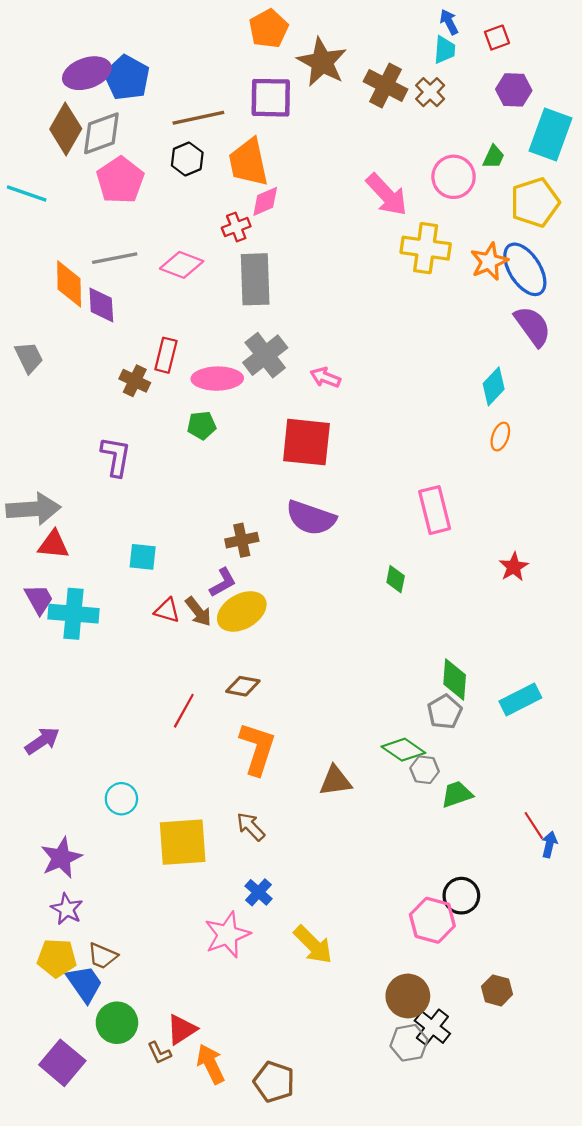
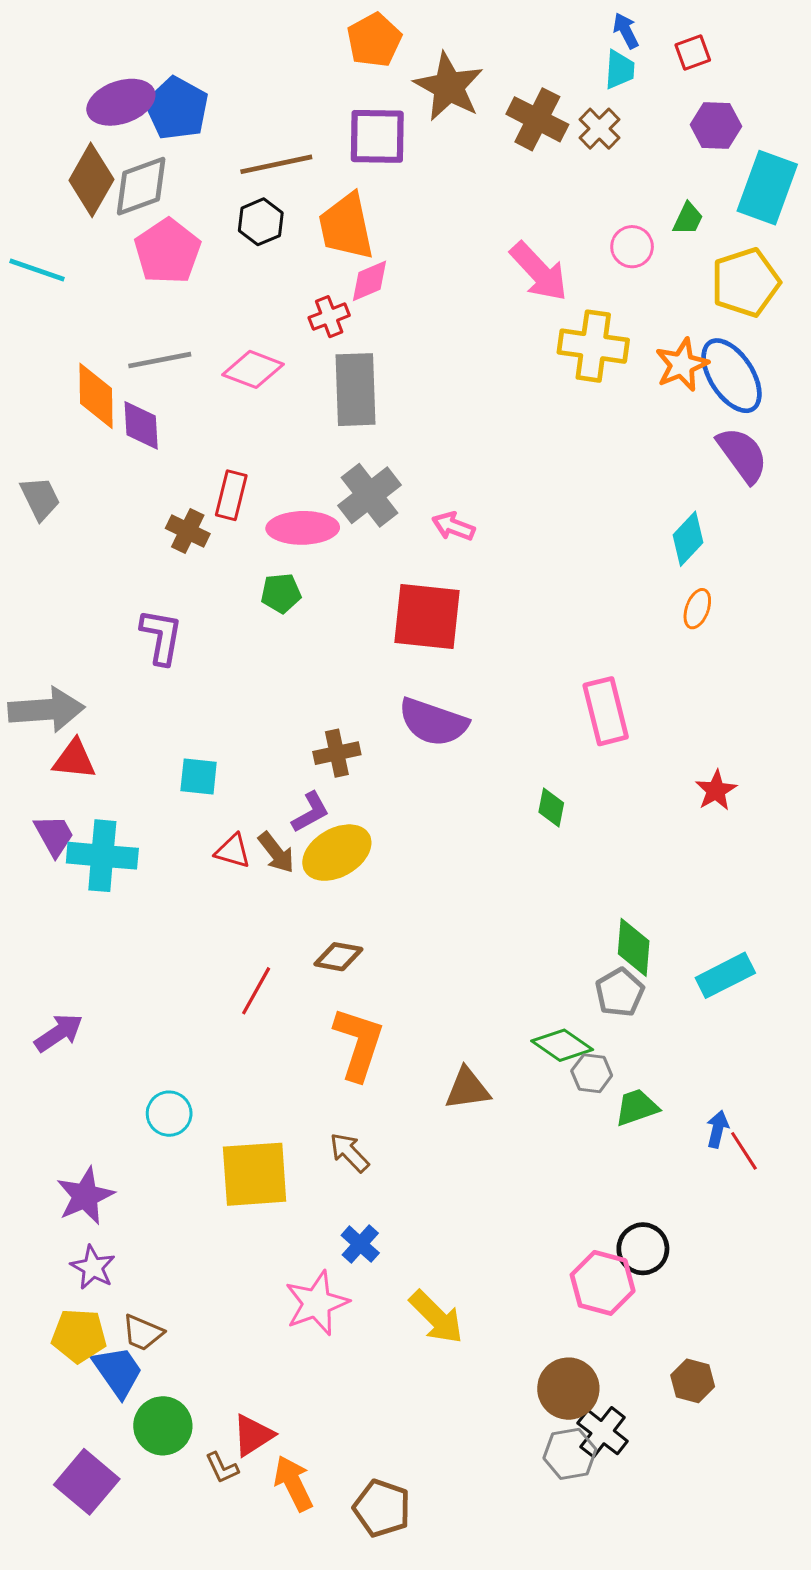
pink circle: (454, 177) -> (632, 247), size x0.7
blue arrow: (549, 844) -> (718, 1129), moved

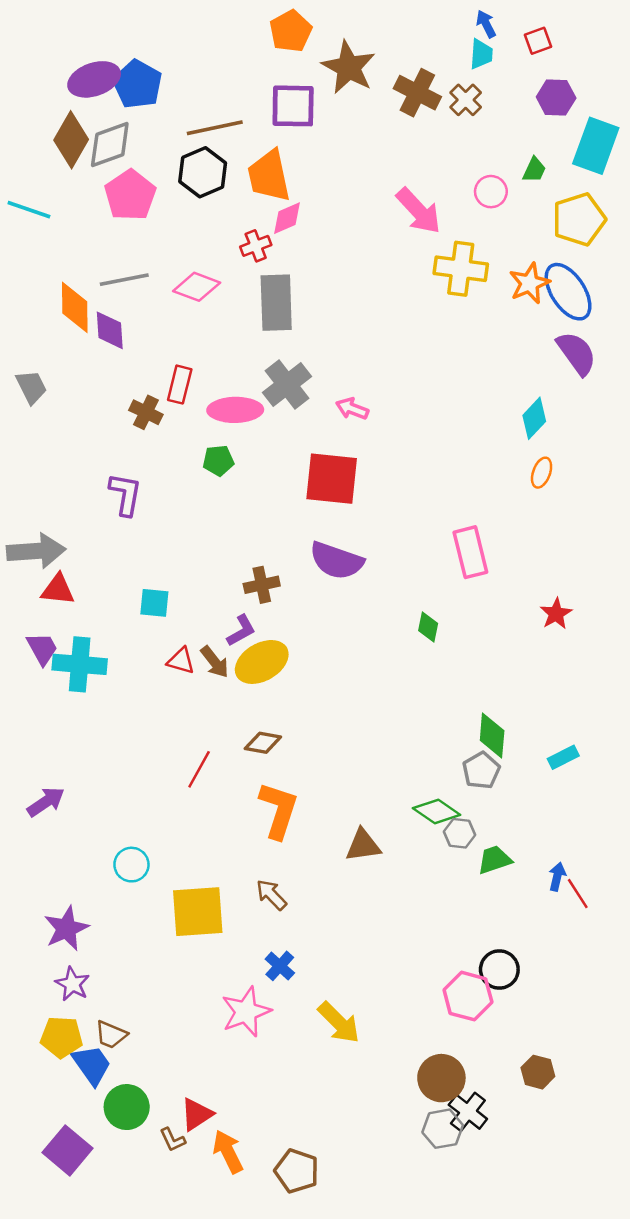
black hexagon: (261, 222) -> (203, 172), size x1.4
cyan rectangle: (725, 975) -> (563, 757), size x0.7

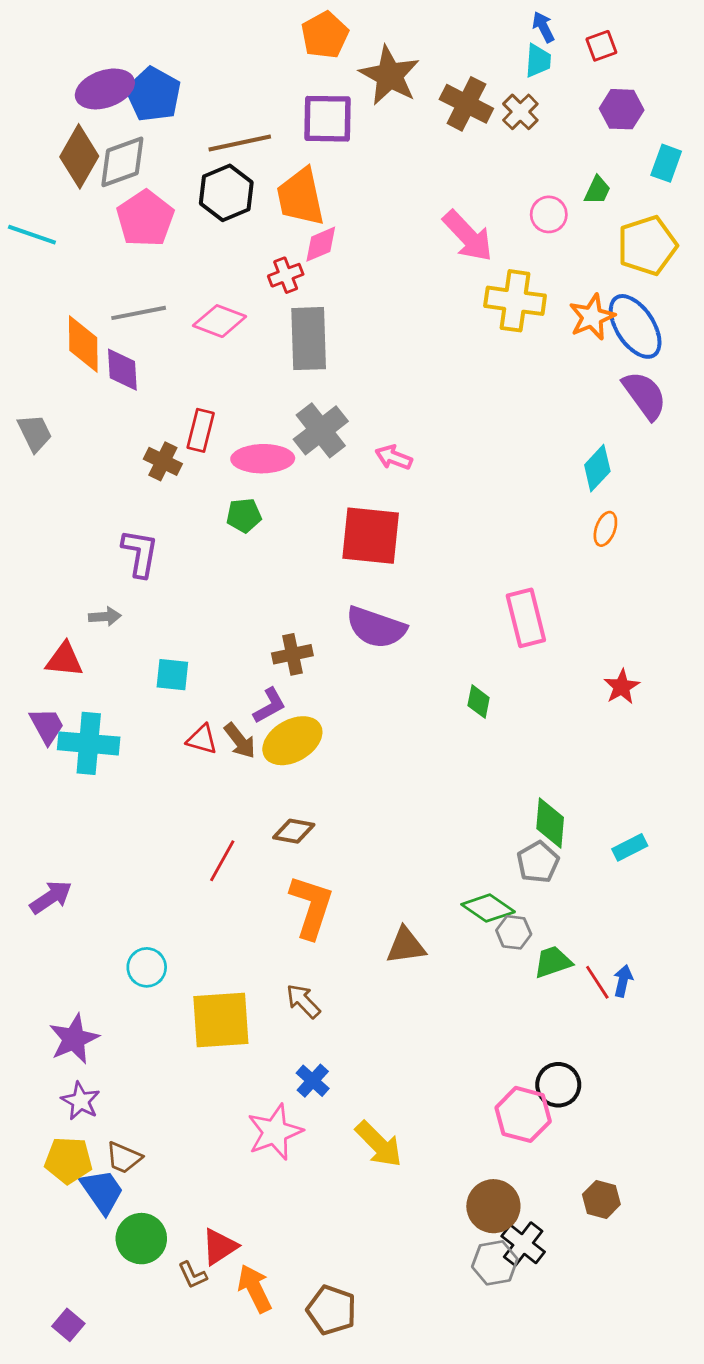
cyan rectangle: (596, 146) -> (666, 163), size x0.6
gray arrow: (36, 551) -> (105, 617), moved, size x0.5
red line: (578, 894) -> (597, 982), moved
purple square: (68, 1150) -> (68, 1325), moved, size x0.6

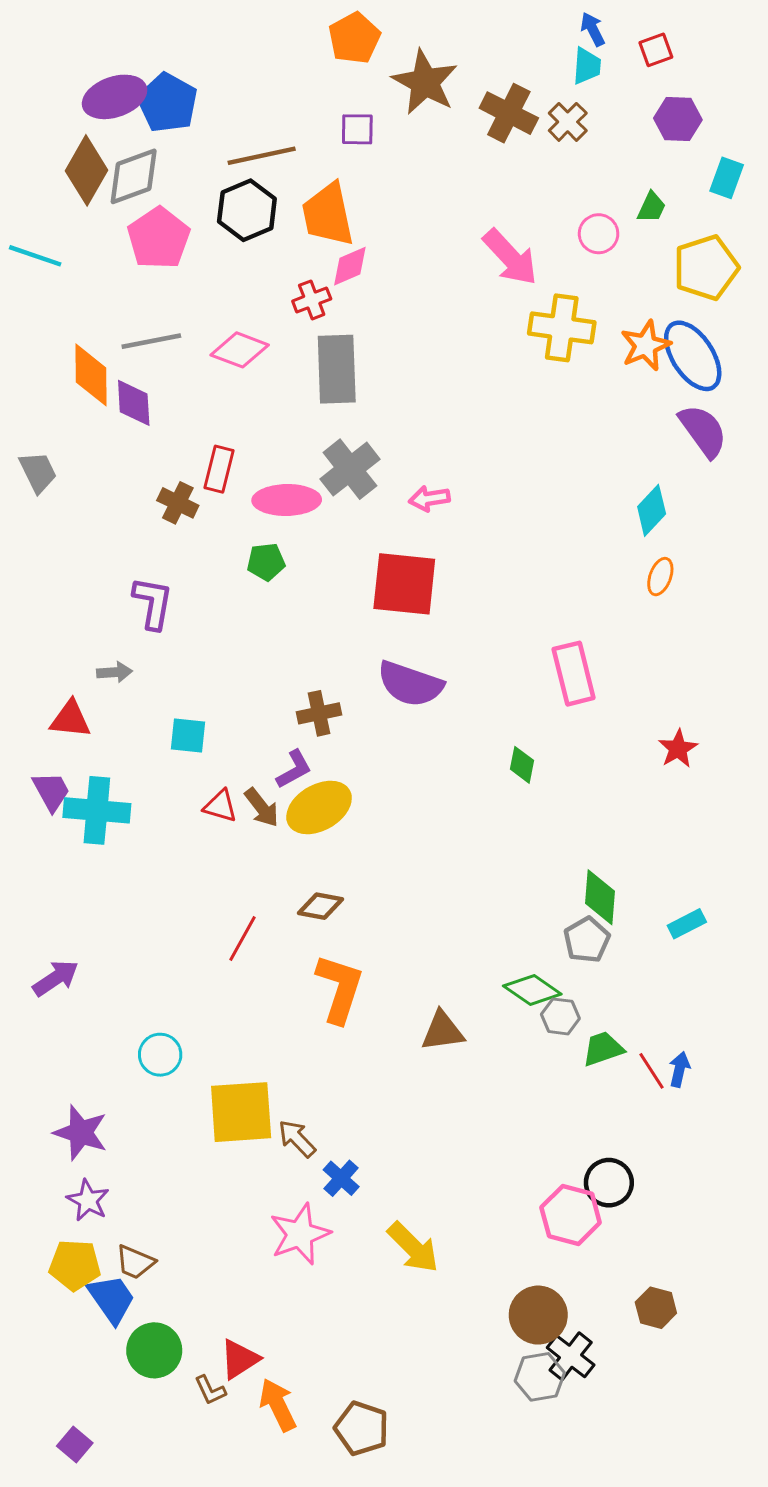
purple square: (327, 119) -> (357, 129), size x0.6
pink arrow: (394, 457) -> (429, 499), turned -30
brown arrow: (303, 1001) -> (297, 1139), moved
purple star: (74, 1039) -> (81, 1133), turned -30

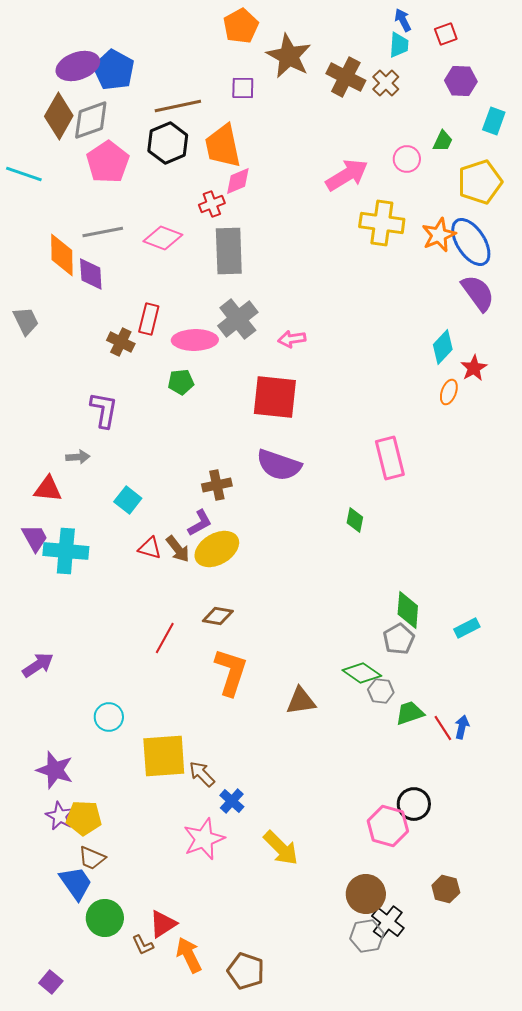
pink arrow: (510, 257) -> (347, 175), turned -78
cyan square: (188, 735) -> (128, 500), turned 32
red star: (678, 749) -> (474, 368), moved
yellow pentagon: (75, 1265) -> (84, 818), moved

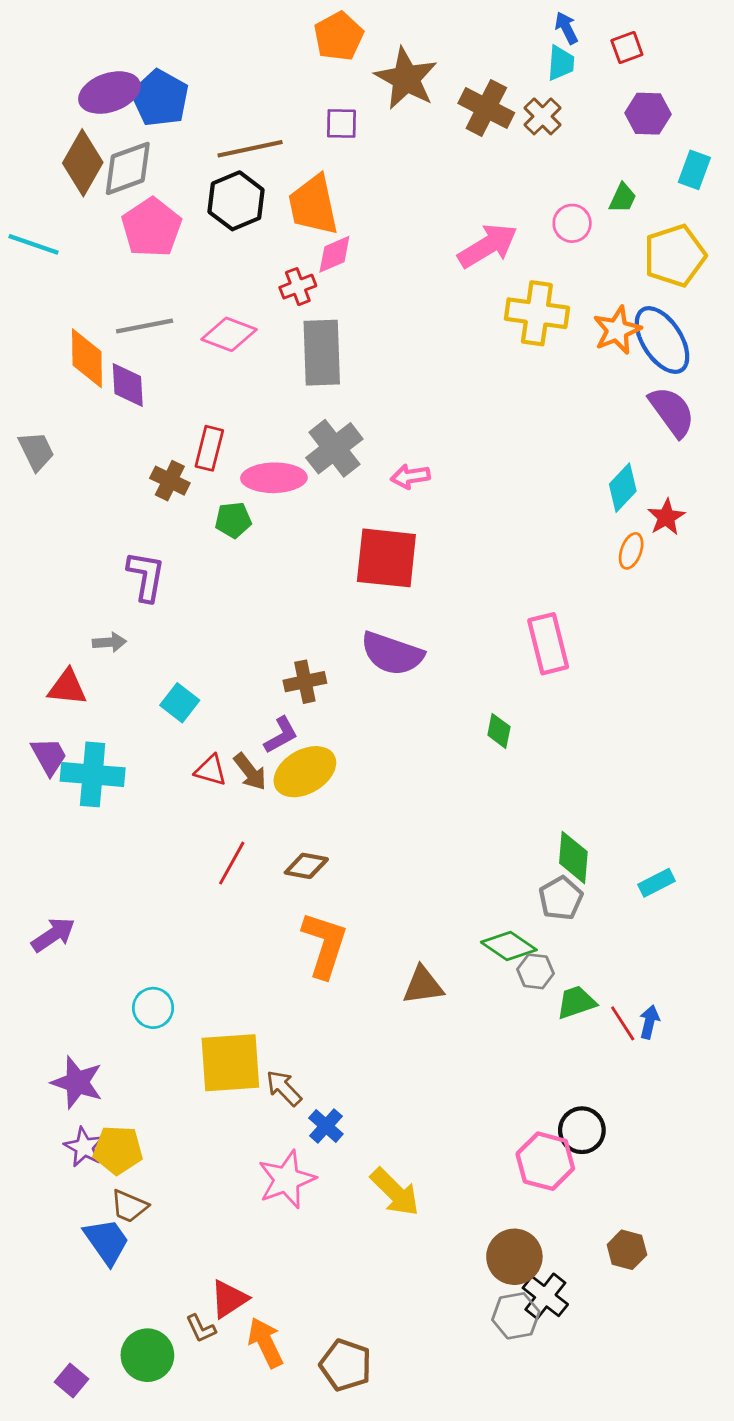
green pentagon: (181, 382) -> (233, 520), moved
red line: (165, 638) -> (232, 863), moved
green circle: (105, 918) -> (147, 1355), moved

